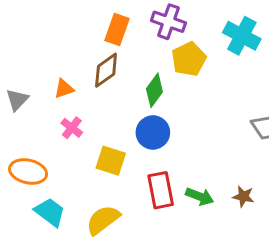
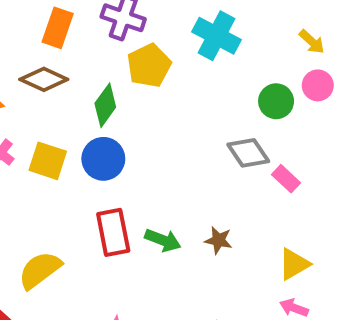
brown diamond: (106, 70) -> (44, 79), turned 60
yellow square: (111, 161) -> (48, 161), moved

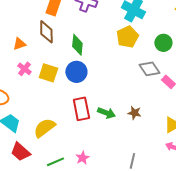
yellow pentagon: (149, 66) -> (127, 37), moved
brown diamond: (44, 79) -> (46, 32), turned 65
green diamond: (105, 105) -> (77, 45), turned -30

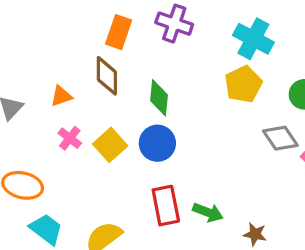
yellow square: (48, 73) -> (110, 145), turned 30
brown star: (134, 113) -> (255, 234), moved

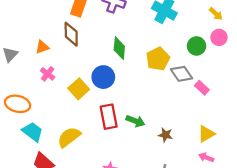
yellow pentagon: (243, 84) -> (158, 59), moved
green diamond: (159, 98) -> (119, 48), moved
yellow square: (110, 145) -> (79, 89), moved

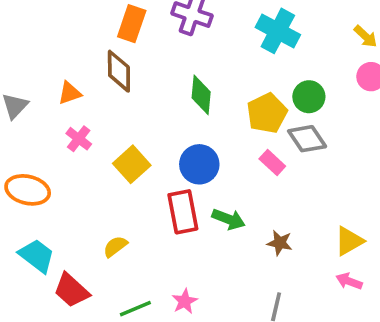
green circle: (197, 46) -> (309, 97), moved
blue circle: (103, 77) -> (199, 164), moved
pink rectangle: (202, 88) -> (272, 162), moved
cyan trapezoid: (33, 132) -> (37, 256), moved
yellow semicircle: (69, 137) -> (115, 247), size x0.6

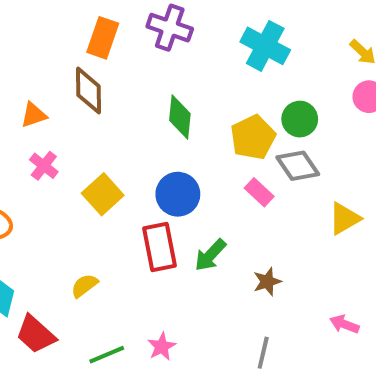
green arrow: (229, 219) -> (210, 255), turned 112
yellow triangle: (349, 241) -> (344, 219), moved
brown star: (280, 243) -> (267, 282), turned -30

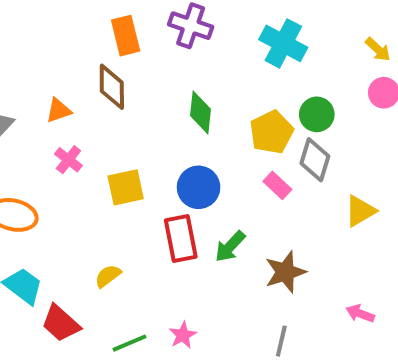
orange rectangle: (103, 38) -> (126, 36), turned -33
gray diamond: (298, 166) -> (315, 160), turned 51
yellow square: (103, 194) -> (126, 187), turned 30
brown star: (267, 282) -> (285, 272), size x1.5

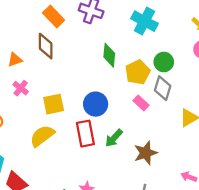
orange rectangle: (126, 36) -> (54, 17), turned -30
green diamond: (200, 112) -> (109, 55), moved
yellow semicircle: (108, 276) -> (42, 136), moved, size x1.6

